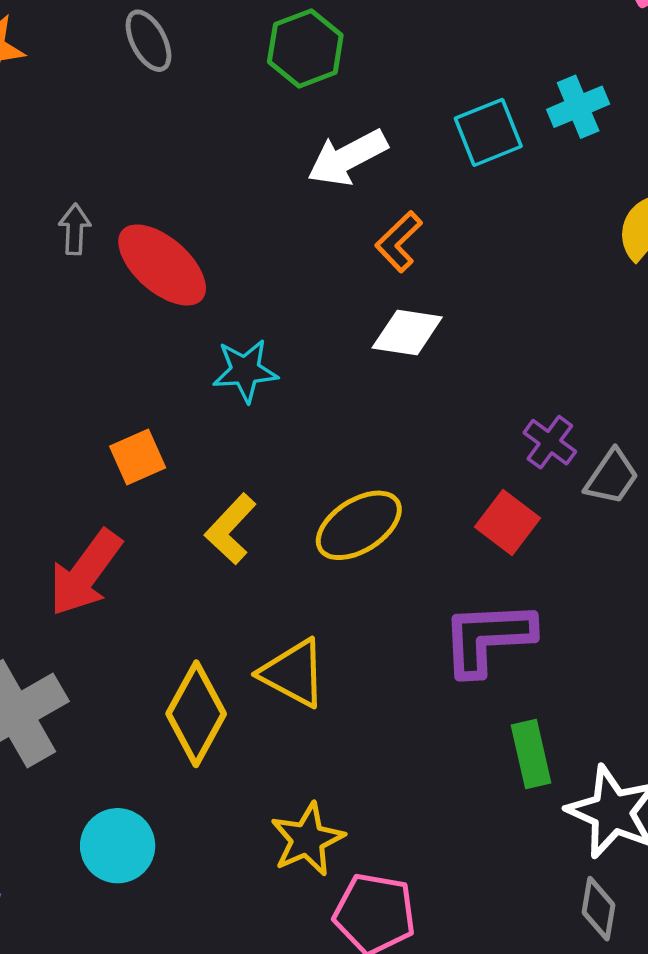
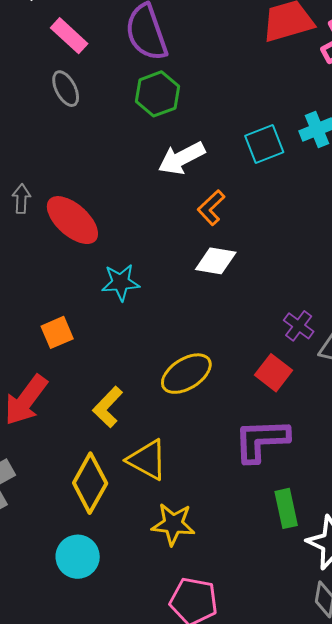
yellow L-shape: (231, 529) -> (108, 407), moved
yellow star: (307, 839) -> (173, 524), moved, turned 30
cyan circle: (118, 846) -> (78, 557), moved

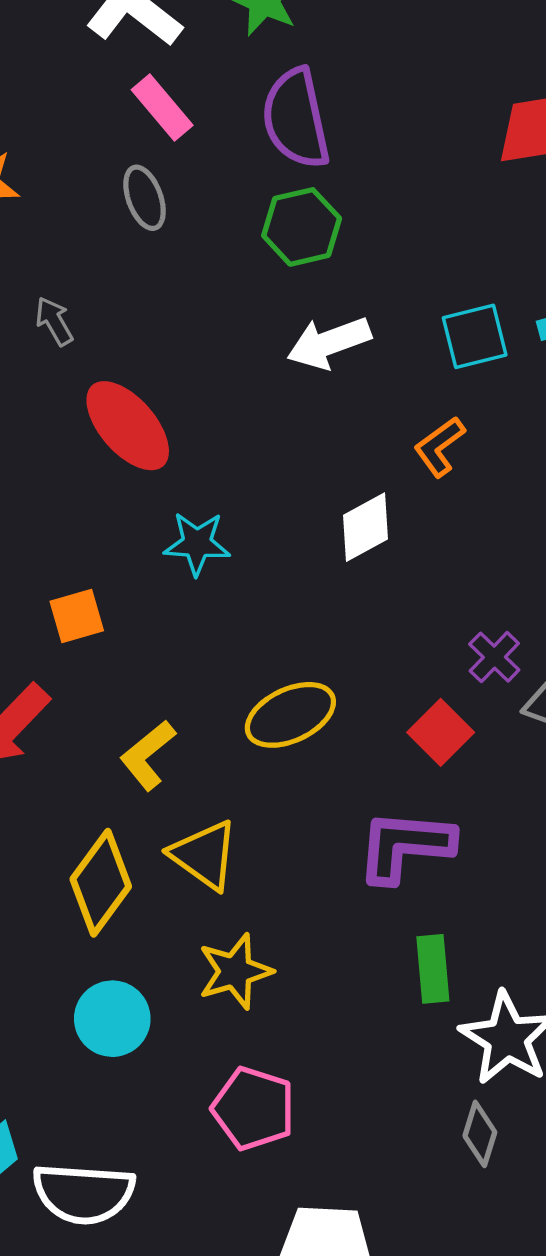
gray arrow: (21, 199) -> (54, 321), moved, turned -40
orange L-shape: (211, 208) -> (439, 447), moved
white diamond: (216, 261) -> (365, 527), turned -45
yellow star: (173, 524) -> (235, 971), turned -30
cyan circle: (78, 557) -> (112, 1019), moved

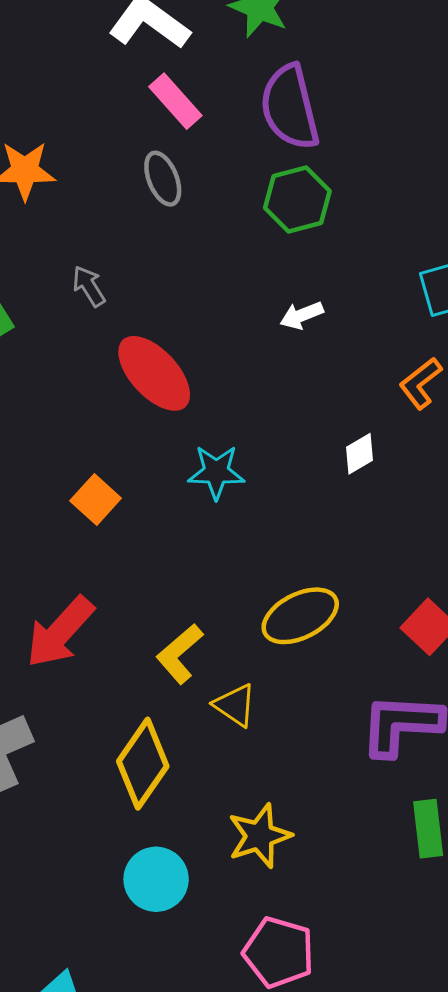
white arrow: (329, 343) -> (302, 315), moved, size x0.6
white diamond: (365, 527) -> (359, 454), size x0.7
orange square: (77, 616) -> (96, 500), moved, turned -30
yellow triangle: (204, 855) -> (235, 705), moved, size x0.7

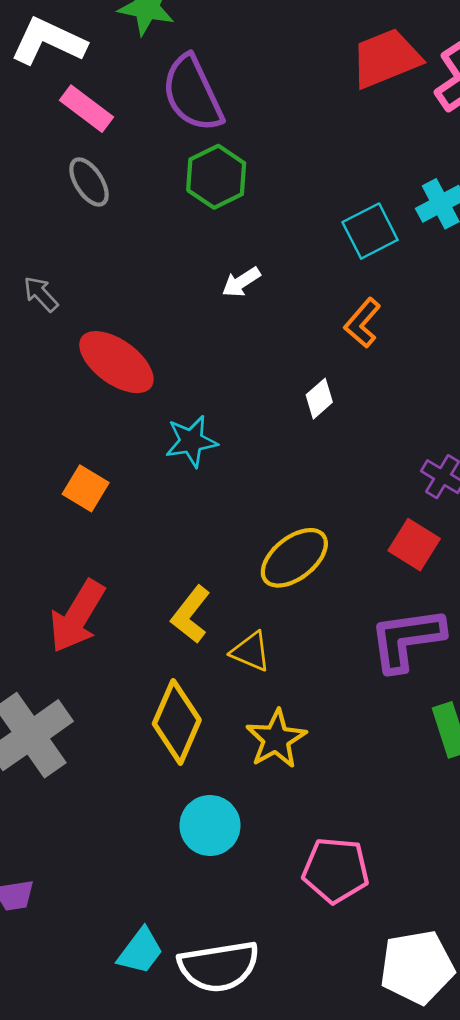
yellow star: (260, 836) -> (276, 739), moved

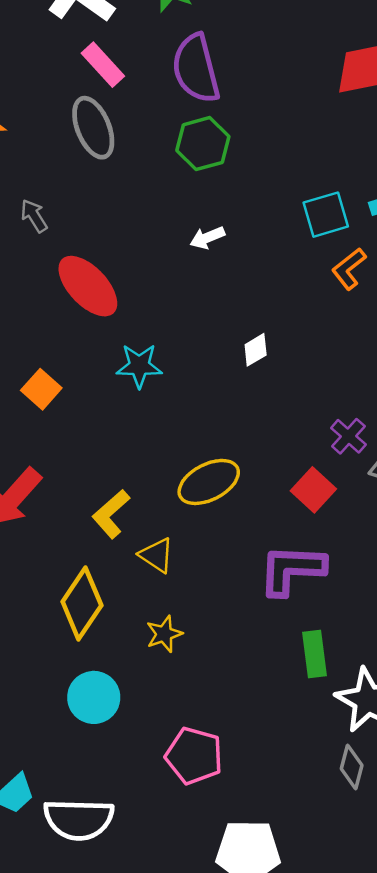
gray ellipse: (89, 182) -> (93, 128), size x1.4
orange L-shape: (362, 323) -> (349, 269), moved
yellow star: (276, 739) -> (164, 634), size x0.7

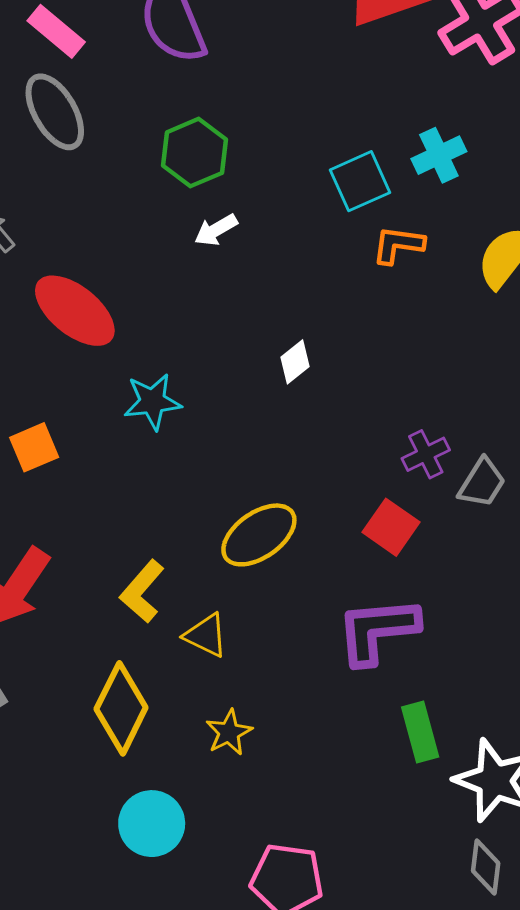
green hexagon: (203, 144) -> (194, 153), moved
orange L-shape: (349, 269) -> (398, 245), turned 54
orange square: (41, 389) -> (34, 447), turned 33
purple cross: (348, 436) -> (426, 454), turned 30

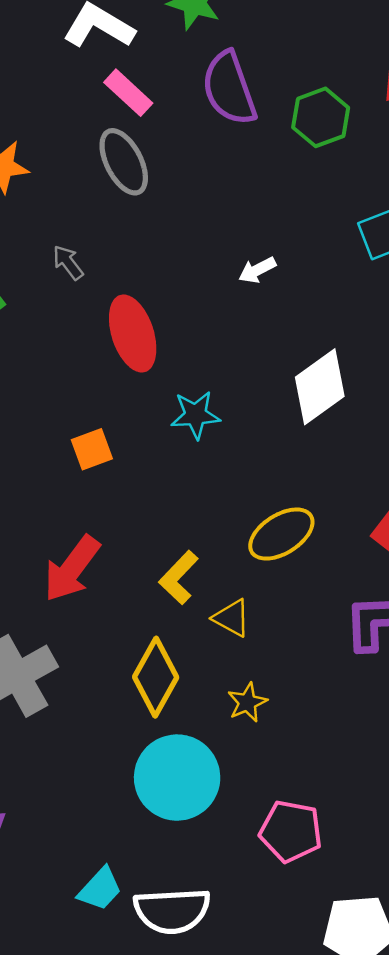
green hexagon: (194, 153) -> (321, 117), moved
red ellipse: (75, 311) -> (133, 333), turned 30
white diamond: (295, 362) -> (320, 387), size x2.0
cyan circle: (152, 824) -> (177, 778), size x1.5

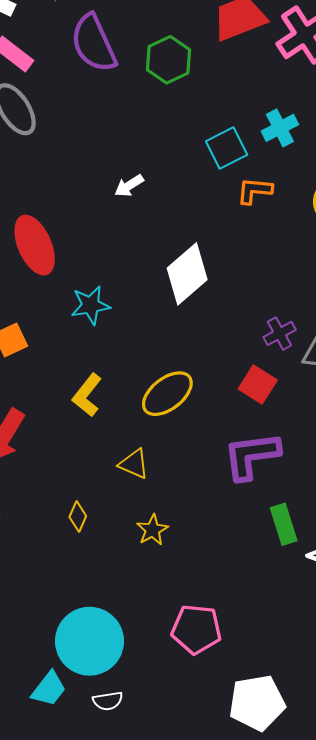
yellow L-shape: (179, 578) -> (87, 395), moved
yellow diamond: (156, 677) -> (78, 517), size x0.5
cyan circle: (177, 778) -> (89, 641), moved
white semicircle: (172, 911) -> (108, 701), size x0.5

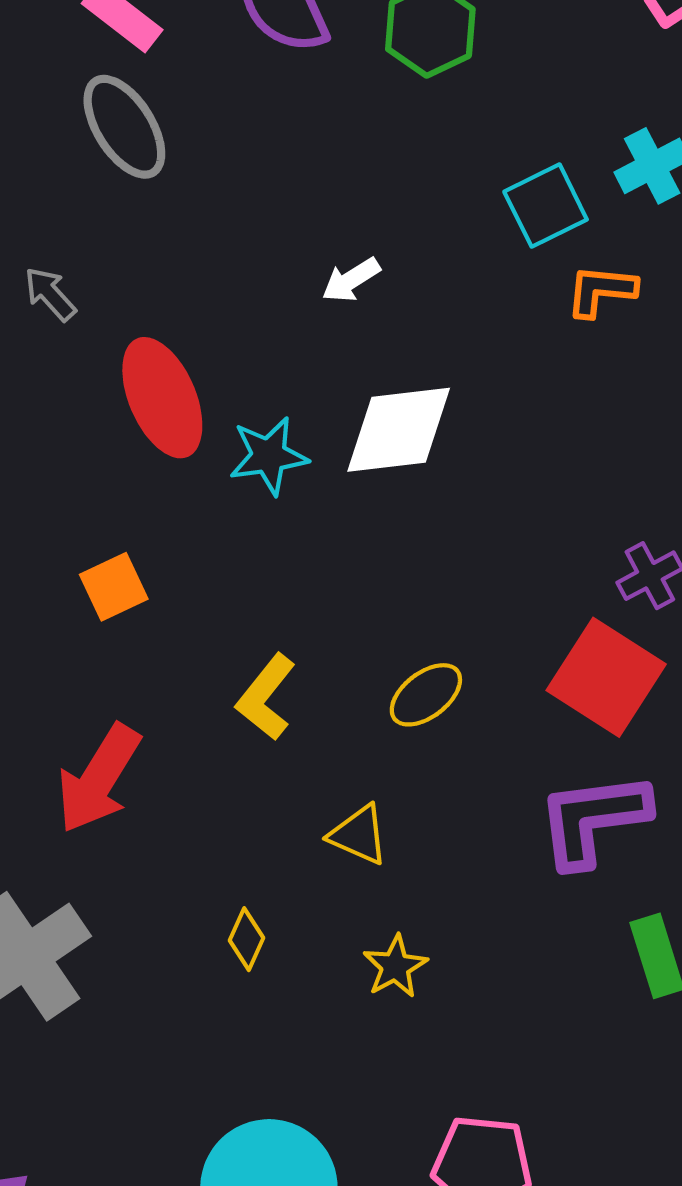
white diamond: (187, 274) -> (399, 430), moved, turned 34
cyan star: (90, 305) -> (269, 456), moved
red square: (258, 385) -> (606, 677), size x1.5
yellow ellipse: (167, 394) -> (426, 695), size x0.7

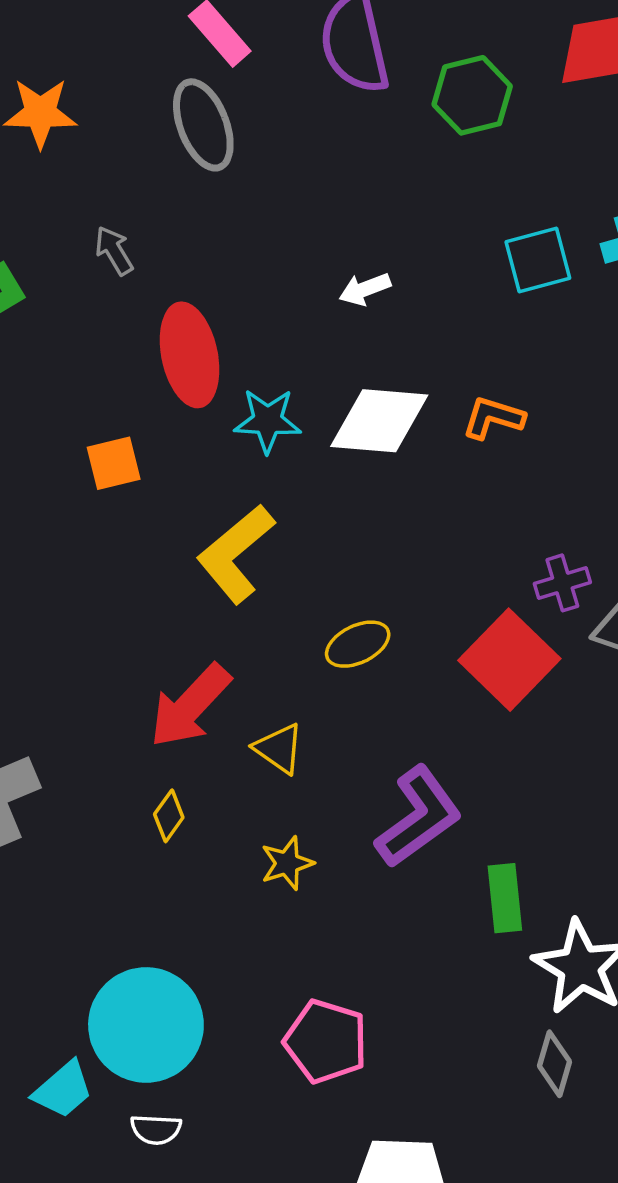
orange L-shape: (601, 291) -> (493, 418), moved
orange square: (114, 587) -> (114, 463), moved
yellow L-shape: (266, 697) -> (236, 554), moved, size x1.4
red arrow: (99, 779) -> (190, 706), moved
purple L-shape: (593, 819) -> (419, 817), moved, turned 140

